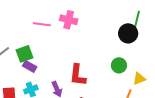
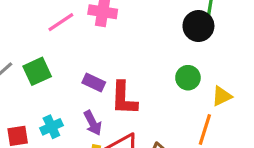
pink line: (42, 24) -> (61, 22), turned -36
purple rectangle: (30, 66) -> (94, 83), moved

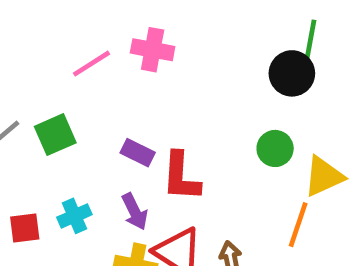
yellow triangle: (222, 96) -> (324, 176), size x1.4

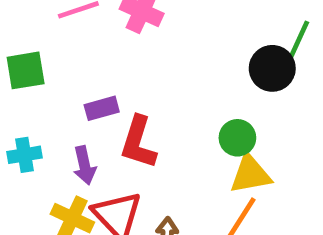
purple rectangle: (138, 153) -> (102, 108), turned -56
yellow triangle: (324, 176) -> (250, 174), moved

